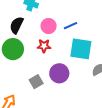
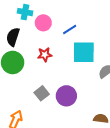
pink circle: (49, 26) -> (43, 23), moved
purple circle: (59, 73) -> (66, 96), moved

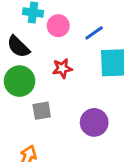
black semicircle: (13, 37) -> (18, 47), turned -60
gray square: (42, 93) -> (42, 111), moved, turned 32

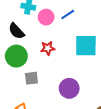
blue line: (94, 33) -> (68, 15), moved

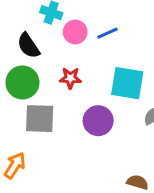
gray square: (31, 78) -> (40, 119), size x1.5
purple circle: (69, 88) -> (98, 121), moved

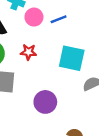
purple circle: (98, 121) -> (45, 102), moved

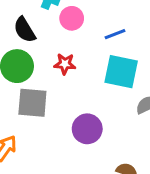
blue line: (59, 19) -> (115, 34), moved

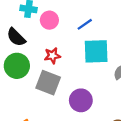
gray square: (32, 103) -> (48, 83), moved, turned 30

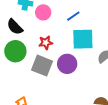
purple circle: (81, 100) -> (67, 64), moved

